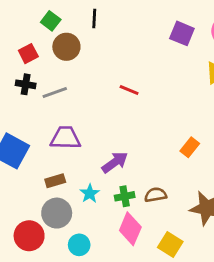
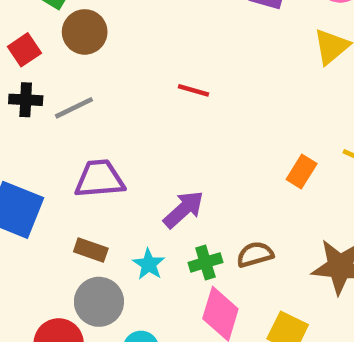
brown rectangle: (55, 181) -> (91, 250), turned 42

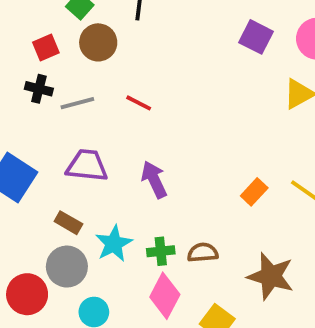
red line: (193, 90) -> (139, 103), moved
purple arrow: (184, 209) -> (154, 180), moved, turned -84
cyan star: (149, 264) -> (114, 244), size x1.4

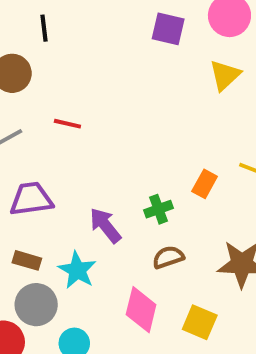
purple arrow: (154, 180) -> (105, 225), moved
green cross: (161, 251) -> (158, 209), moved

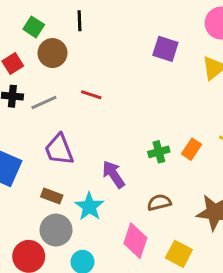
purple square: (168, 29) -> (165, 49), moved
purple trapezoid: (31, 199) -> (59, 150), turned -108
green cross: (158, 209) -> (159, 152), moved

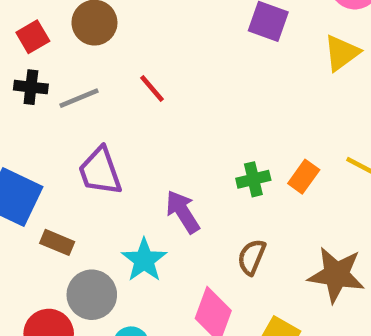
red line: (91, 95) -> (152, 89), turned 30
brown rectangle: (52, 196) -> (57, 242), moved
brown semicircle: (159, 202) -> (252, 257), turned -55

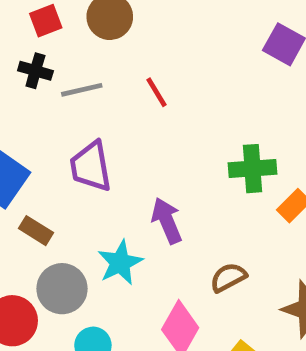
green cross: (253, 179) -> (253, 169), moved, size x1.4
brown semicircle: (252, 257) -> (228, 277), turned 30

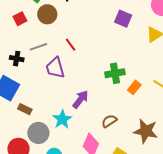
black cross: (35, 71) -> (17, 59), moved
purple trapezoid: (91, 166) -> (55, 68), moved
purple arrow: (167, 221) -> (80, 99), turned 66

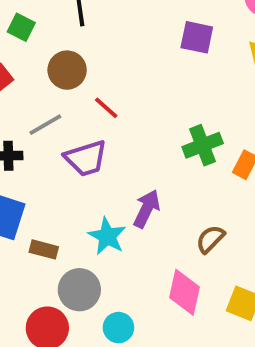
brown circle: (47, 14) -> (67, 70), moved
purple trapezoid: (55, 68) -> (86, 158), turned -80
cyan star: (62, 119) -> (107, 236), moved

